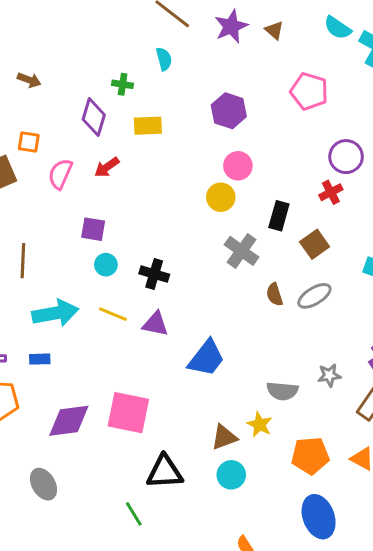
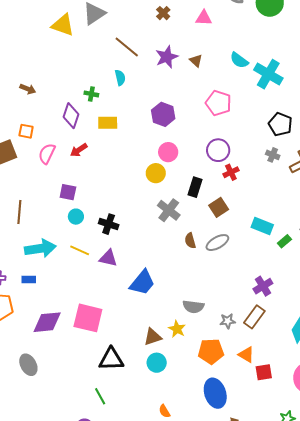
purple circle: (346, 157) -> (218, 150), moved
gray star: (329, 375) -> (228, 321), moved
green line: (134, 514) -> (100, 396), moved

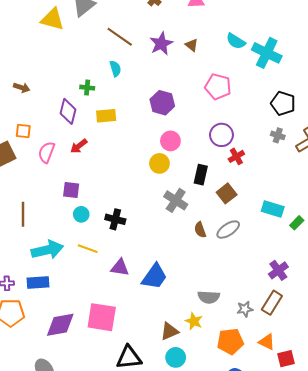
purple triangle: (108, 258) -> (120, 267), moved
blue rectangle: (29, 279) -> (38, 283), size x1.5

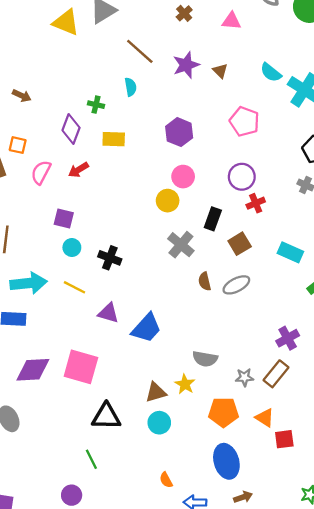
cyan rectangle: (273, 209) -> (290, 252), moved

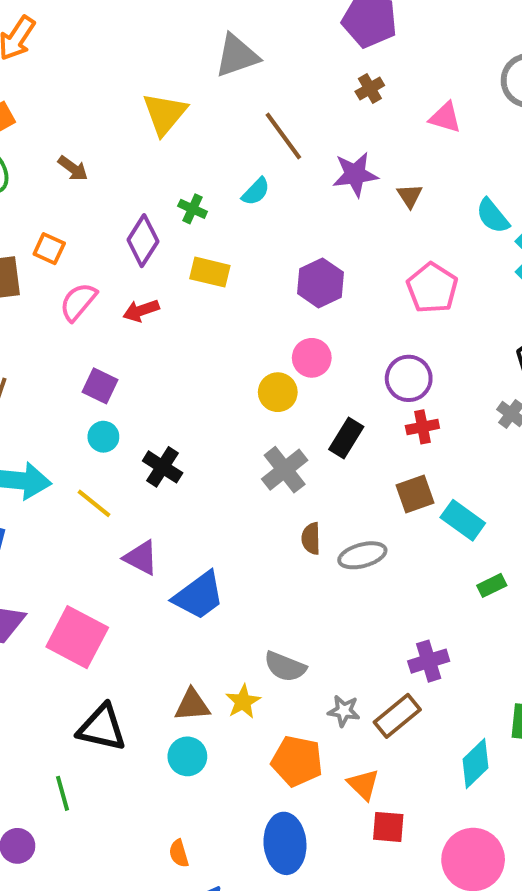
yellow triangle: (66, 22) -> (165, 114), moved, turned 36
cyan semicircle: (131, 87) -> (256, 192), turned 42
brown square: (240, 244) -> (415, 494), moved

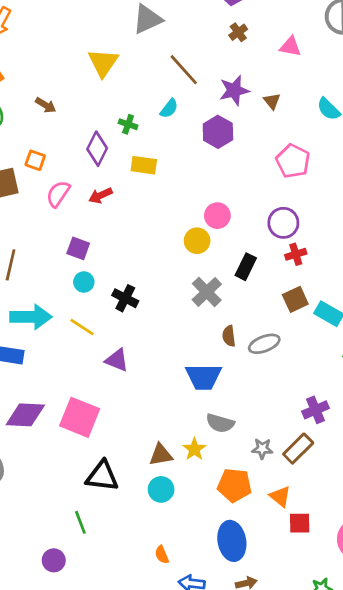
purple hexagon: (321, 283) -> (218, 132), moved
blue trapezoid: (199, 596) -> (203, 377), moved, turned 42

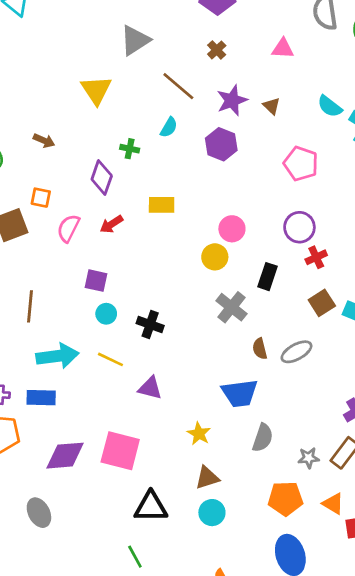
brown cross: (238, 32) -> (217, 50), moved
yellow rectangle: (144, 165) -> (162, 205), moved
gray semicircle: (220, 423) -> (263, 438), turned -80
yellow star: (194, 449) -> (199, 434), moved

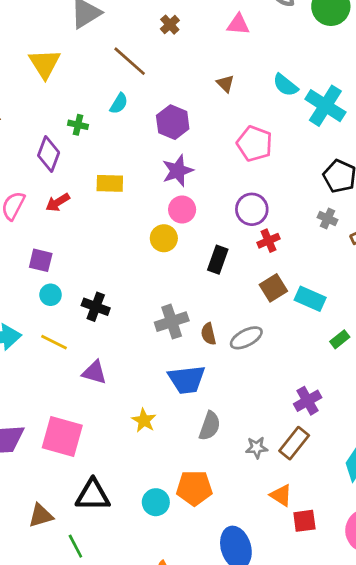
purple star: (232, 100) -> (178, 171), moved
gray cross: (231, 307) -> (172, 322), moved, turned 32
brown triangle: (207, 478) -> (41, 516), moved
orange pentagon: (285, 498) -> (194, 488), moved

